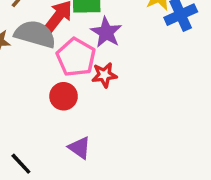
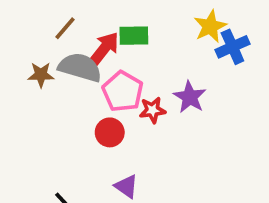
purple star: (106, 32) -> (190, 97), moved

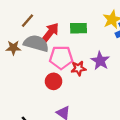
green rectangle: (134, 36) -> (78, 28), moved
pink pentagon: (123, 91) -> (61, 57), turned -30

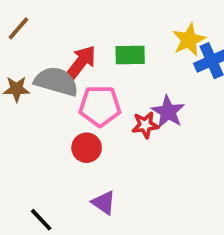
brown line: (27, 21) -> (18, 28), moved
red star: (78, 68) -> (145, 125), moved

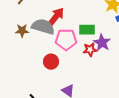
green rectangle: (130, 55) -> (87, 30), moved
red circle: (87, 148) -> (51, 62), moved

